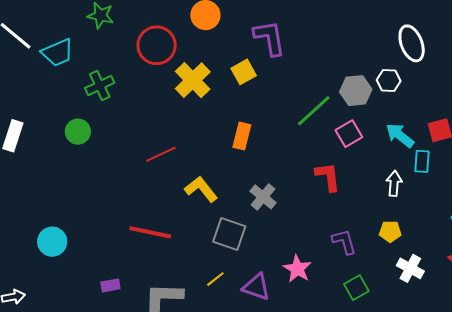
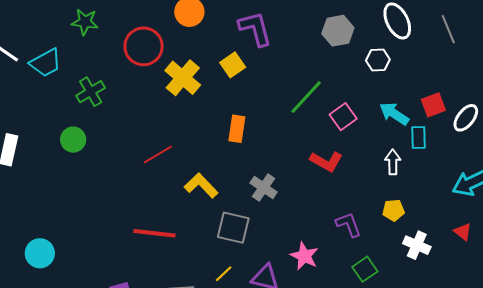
gray hexagon: (356, 91) -> (338, 31), moved
red L-shape: (328, 177) -> (326, 161), turned 132
cyan circle: (52, 242) -> (40, 253), moved

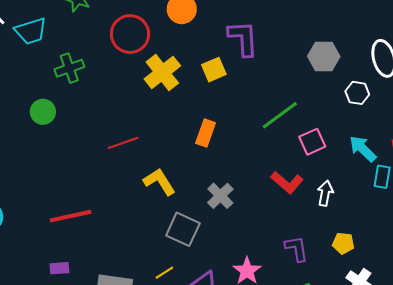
white arrow: (393, 162) -> (325, 193), moved
red line: (154, 233) -> (71, 216), moved, turned -30

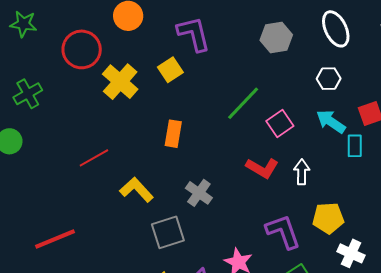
white hexagon: (357, 93) -> (329, 79), moved
gray square: (183, 229) -> (168, 232), turned -32
yellow pentagon: (343, 243) -> (328, 218), size x1.4
purple L-shape: (297, 249) -> (283, 232), size x1.4

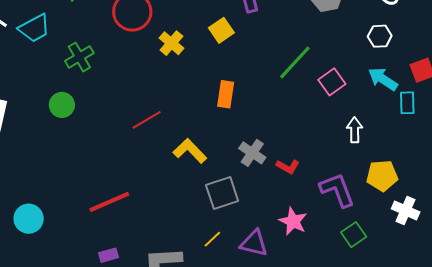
yellow cross: (120, 82) -> (171, 43), size x0.7
red L-shape: (262, 168) -> (288, 167), moved, size x0.7

